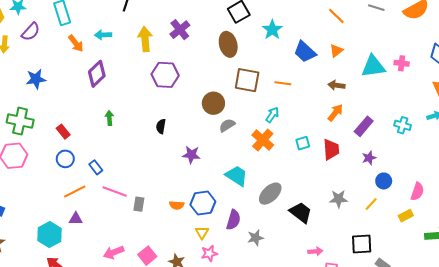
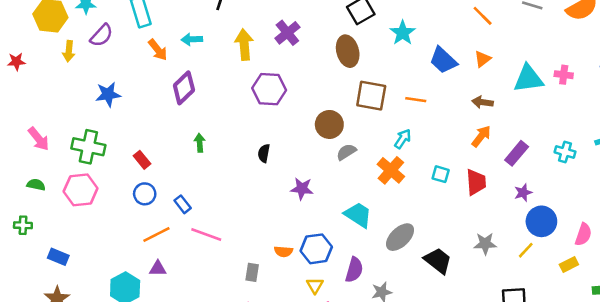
cyan square: (303, 143) -> (441, 174), turned 32
blue circle: (384, 181) -> (541, 221), size x1.5
gray rectangle: (139, 204) -> (252, 272), moved

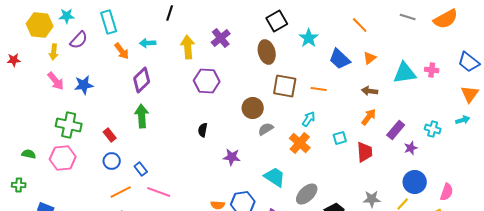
orange line: (483, 16) -> (360, 25), moved
pink arrow: (39, 139) -> (56, 81), moved
green arrow: (200, 143) -> (142, 116), moved, size x1.6
cyan square: (441, 174) -> (340, 138), moved, turned -32
purple star: (523, 193) -> (411, 148), moved

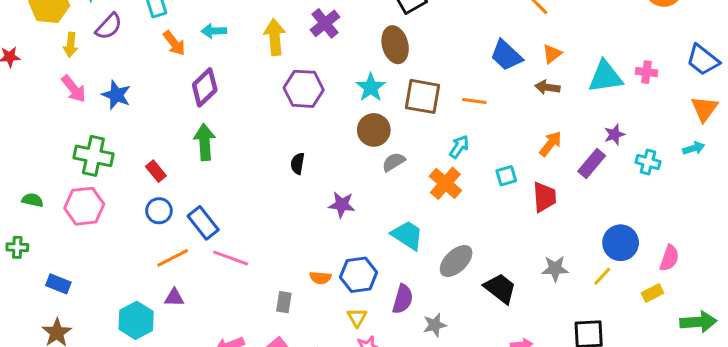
cyan star: (309, 38) -> (371, 87), moved
blue star: (84, 85) -> (116, 95), turned 30
brown arrow: (370, 91) -> (547, 87), moved
purple star: (411, 148) -> (614, 135), moved
blue rectangle: (141, 169) -> (203, 223), size x1.5

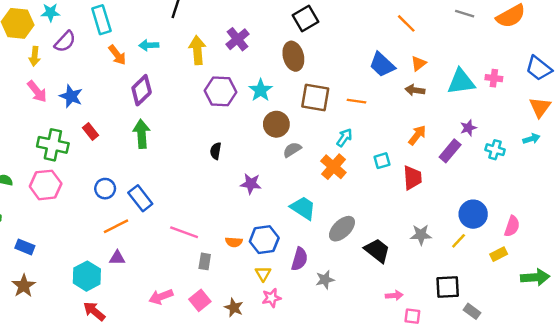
cyan star: (371, 87) -> (261, 90), moved
red rectangle: (156, 171) -> (91, 131), moved
pink line: (231, 258) -> (184, 232), moved

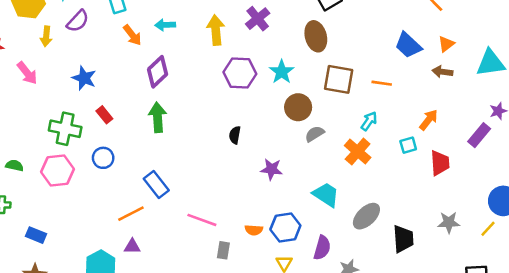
pink arrow: (37, 91) -> (27, 73), moved
orange arrow: (417, 135) -> (429, 120), moved
blue circle: (105, 189) -> (103, 158), moved
black trapezoid: (377, 251) -> (403, 239), turned 48

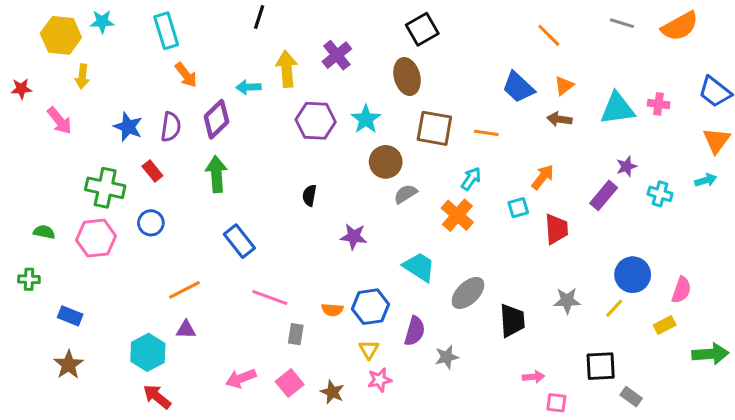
purple semicircle: (78, 21) -> (171, 127), moved, turned -35
cyan arrow: (165, 25) -> (248, 87), moved
blue rectangle: (156, 184) -> (239, 241), moved

